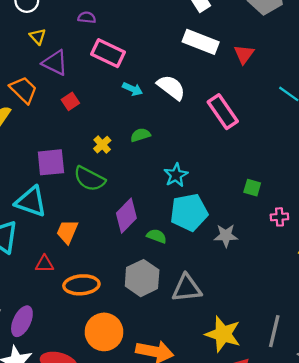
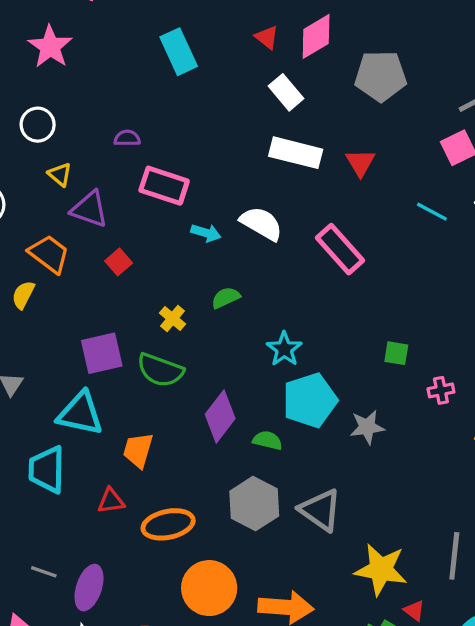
gray triangle: (187, 288) -> (320, 510), turned 48

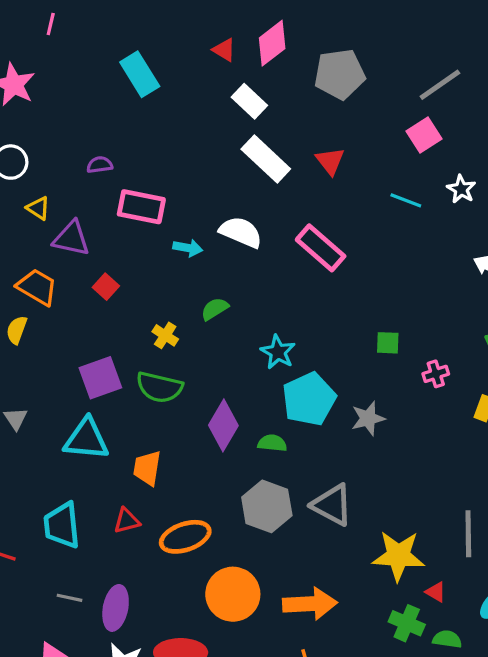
white rectangle: (296, 153) -> (266, 159), turned 36
cyan trapezoid: (47, 470) -> (62, 525), moved

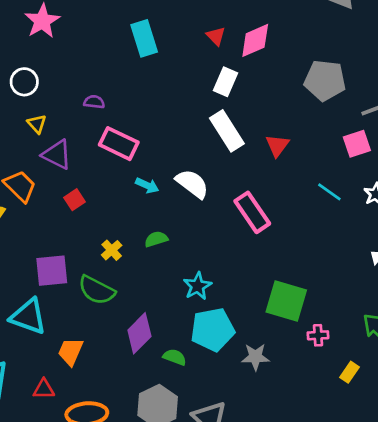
gray pentagon: (340, 74) -> (325, 80), moved
white rectangle: (249, 101) -> (225, 82), turned 56
green square: (388, 343) -> (286, 301), size x2.0

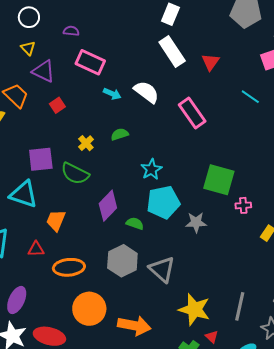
white circle: (24, 82) -> (29, 17), moved

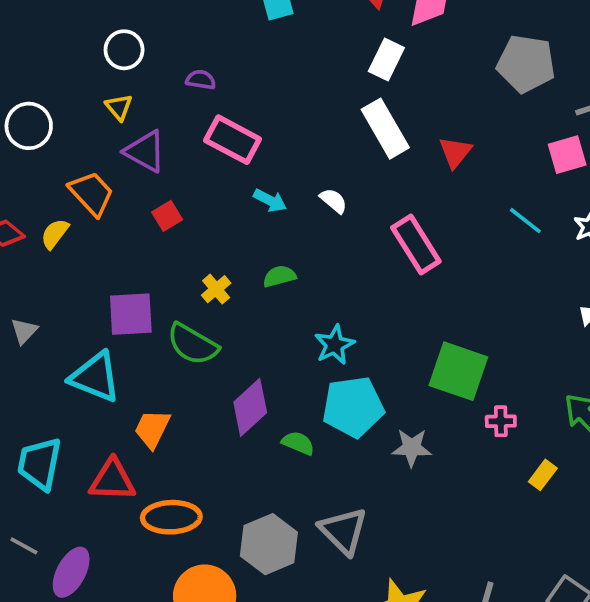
white semicircle: (146, 92) -> (334, 201), size x0.6
red triangle: (36, 249) -> (112, 480), size x1.5
gray hexagon: (122, 261) -> (269, 544), moved

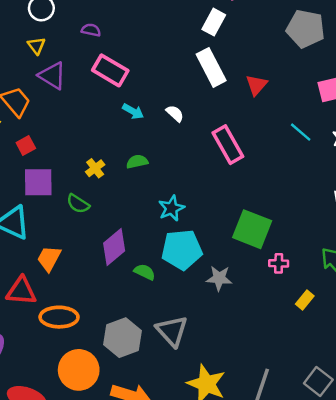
red square: (167, 216) -> (26, 145), moved
green semicircle: (193, 344) -> (78, 204), size x0.7

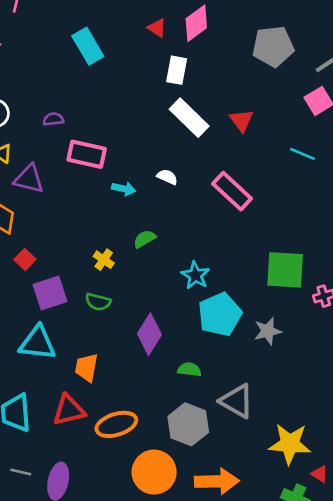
green semicircle: (145, 272) -> (189, 369), moved

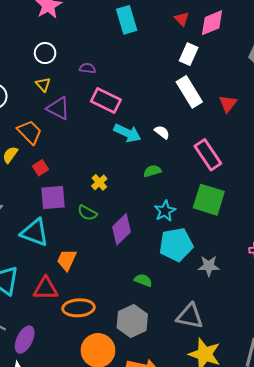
cyan arrow: (124, 189) -> (127, 133), size x1.5
green semicircle: (145, 239) -> (152, 171), moved
green square: (285, 270) -> (209, 200), moved
purple diamond: (149, 334) -> (121, 229), moved
gray triangle: (237, 401) -> (190, 316), moved, turned -32

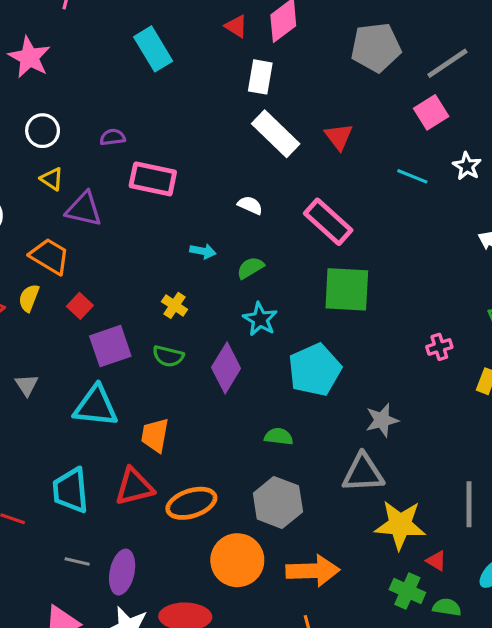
cyan arrow: (127, 133) -> (203, 251), moved, size x0.6
cyan star: (165, 211) -> (260, 319), moved
gray star: (209, 266) -> (382, 420), moved

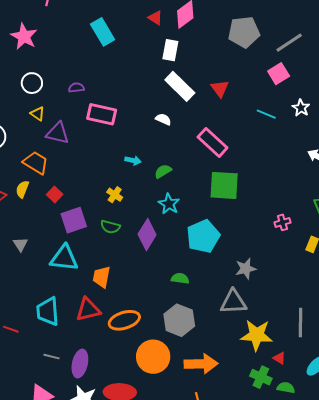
white semicircle: (250, 205) -> (163, 119), moved

